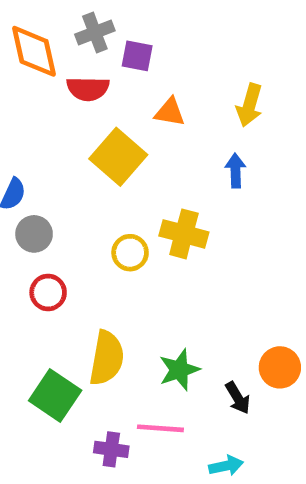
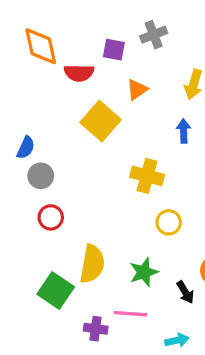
gray cross: (95, 33) -> (154, 35), moved
orange triangle: (170, 112) -> (137, 89), turned -45
yellow circle: (130, 253) -> (169, 222), moved

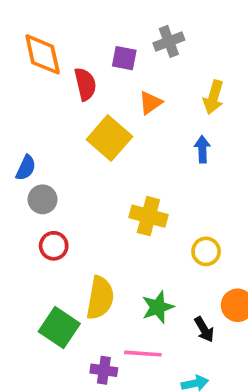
red semicircle: (79, 73) -> (85, 84), turned -104
yellow cross: (147, 176) -> (148, 216), moved
yellow circle: (169, 222) -> (206, 251), moved

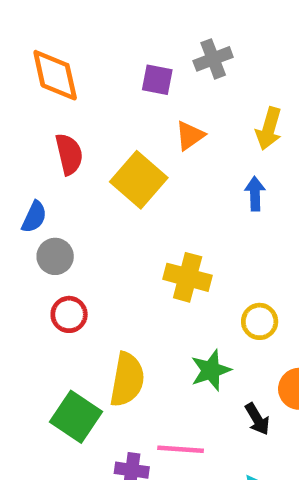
red semicircle: (85, 84) -> (69, 154), moved
green star: (158, 307) -> (211, 370), moved

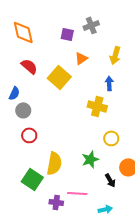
red semicircle: (69, 154) -> (29, 66), turned -36
yellow cross: (188, 277) -> (97, 106), moved

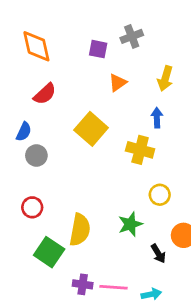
red semicircle: (29, 66) -> (45, 94), turned 96
yellow square: (59, 77) -> (91, 129), moved
red circle: (29, 135) -> (32, 207), moved
pink line: (77, 193) -> (113, 287), moved

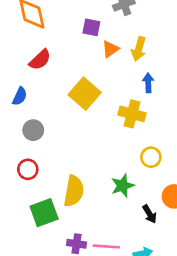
purple square: (98, 49) -> (91, 27), moved
yellow arrow: (165, 78) -> (139, 49), moved
gray circle: (36, 155) -> (33, 130), moved
green square: (49, 252) -> (44, 213), turned 36

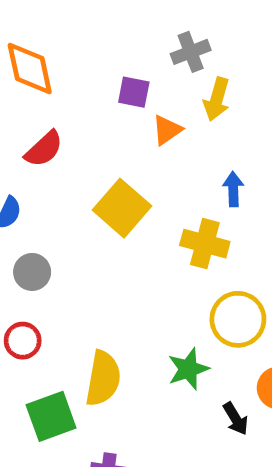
yellow arrow: (139, 49) -> (217, 99), moved
yellow circle: (151, 157) -> (238, 319), size x1.5

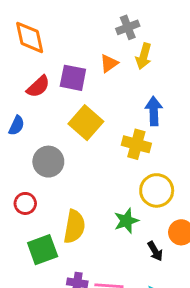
purple square: (134, 92) -> (73, 78), moved, size x1.4
orange triangle: (167, 130) -> (109, 63), moved
blue arrow: (233, 189) -> (154, 111), size x1.4
gray circle: (32, 272) -> (48, 162), moved, size x1.4

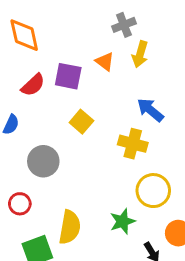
orange triangle: (109, 63) -> (105, 62), turned -48
blue arrow: (154, 111) -> (150, 110), turned -48
yellow square: (86, 123) -> (81, 122), size x0.7

